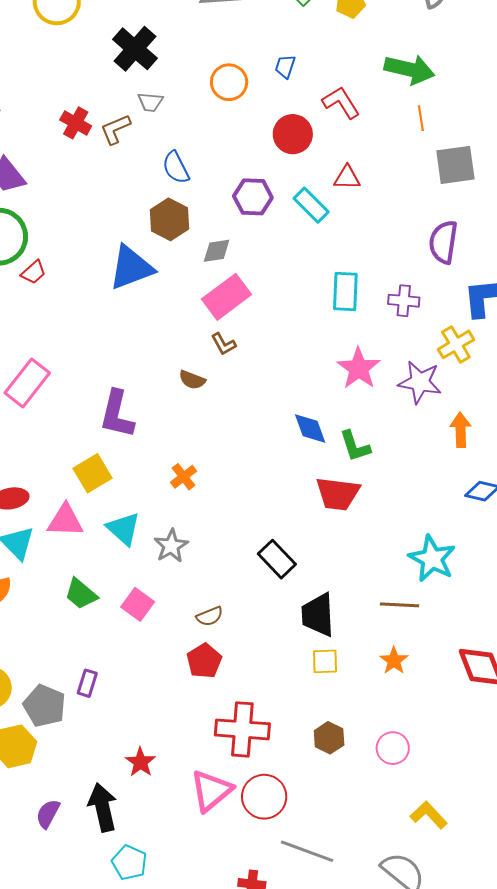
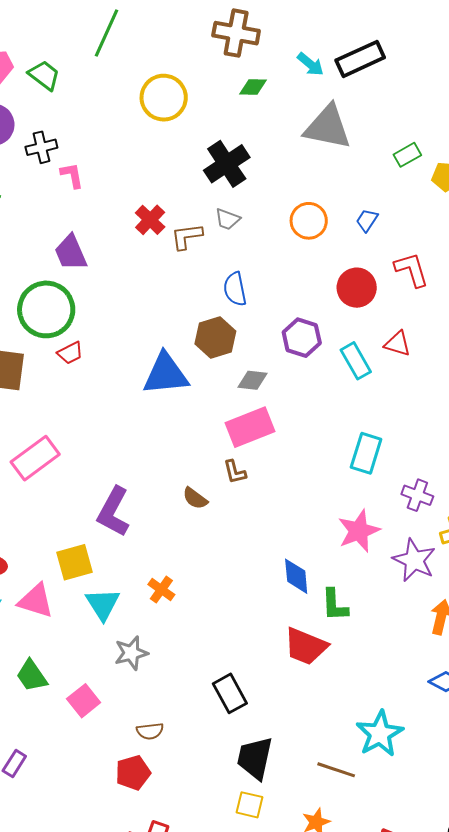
purple cross: (404, 301) -> (417, 495), moved
orange cross: (184, 477) -> (161, 590), turned -32
cyan triangle: (123, 529) -> (103, 604), moved

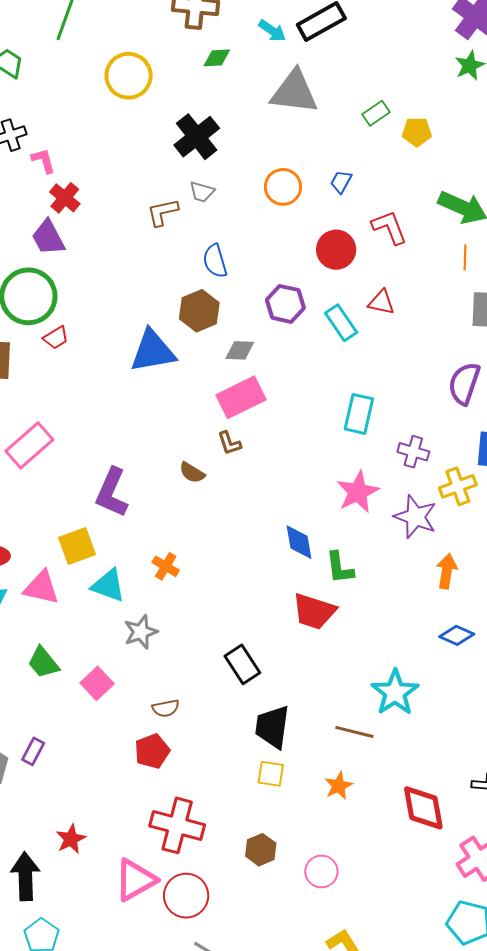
red cross: (150, 220) -> (65, 198), moved
cyan triangle: (103, 604) -> (108, 585), turned -33

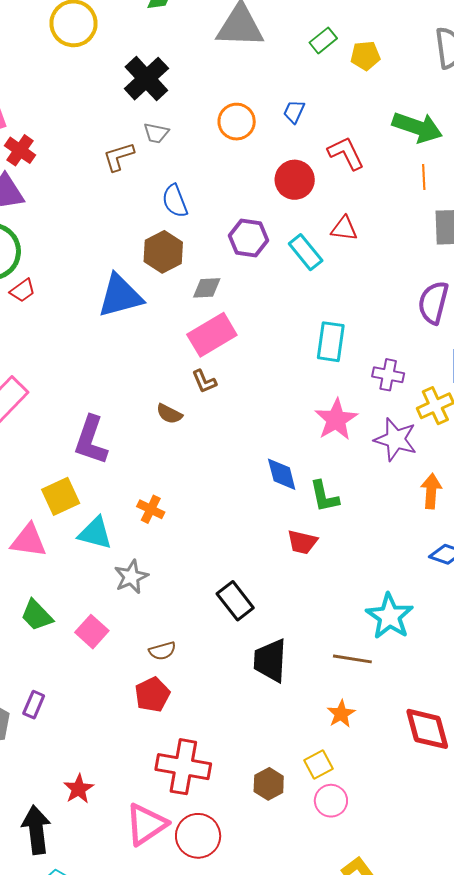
red trapezoid: (314, 611) -> (302, 542), size x0.7
yellow square: (271, 774) -> (318, 764), moved, turned -32

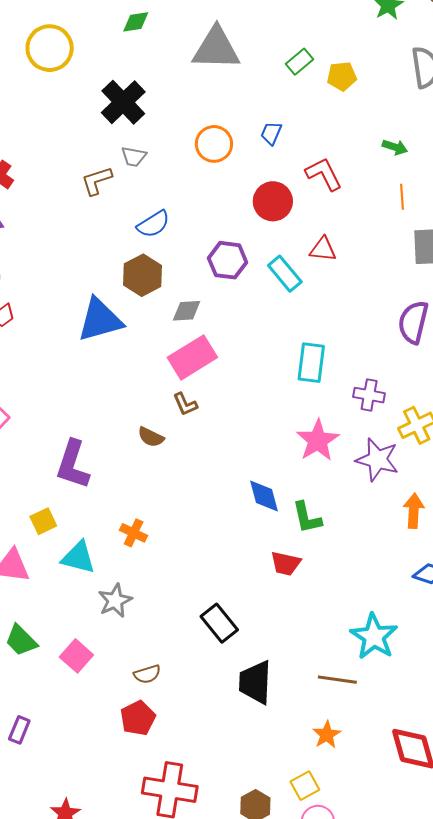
green arrow: (417, 127) -> (395, 147), size x0.5
blue semicircle: (175, 201) -> (153, 224), turned -100
yellow square: (61, 496) -> (43, 521), size x0.7

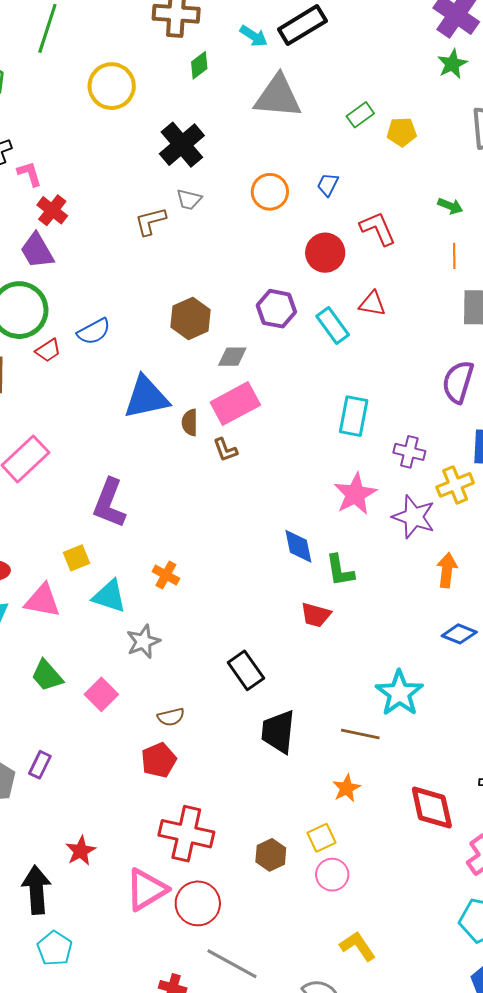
green diamond: (136, 22) -> (199, 65), turned -32
blue semicircle: (153, 224) -> (94, 331), moved
blue triangle: (100, 320) -> (146, 397), moved
brown semicircle: (151, 437) -> (190, 422), moved, turned 60

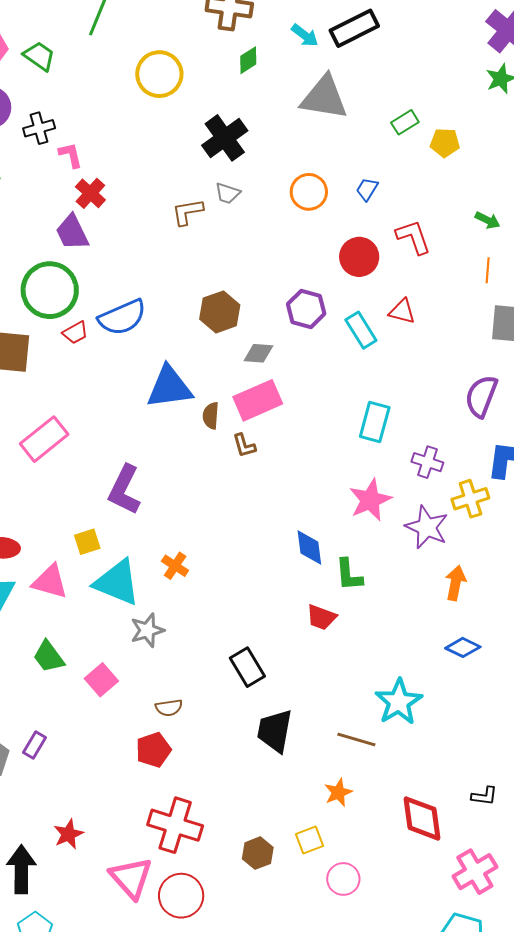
blue semicircle: (94, 331) -> (122, 317), size x1.4
cyan triangle: (109, 596) -> (117, 582), size x1.4
pink circle: (332, 875) -> (343, 879), moved
pink triangle: (146, 890) -> (131, 878), turned -45

